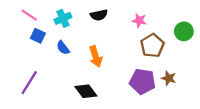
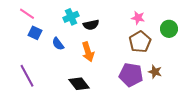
black semicircle: (99, 15) -> (91, 25), moved
cyan cross: (63, 18) -> (71, 17), moved
pink star: (139, 21) -> (138, 18), moved
purple line: (29, 83) -> (27, 76), turned -60

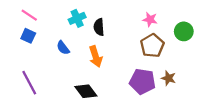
black semicircle: (91, 25) -> (99, 27), turned 98
blue square: (35, 33) -> (28, 36), moved

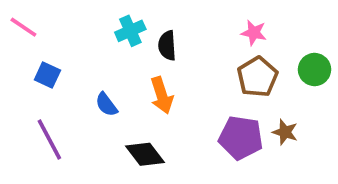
pink line: (29, 15) -> (23, 27), moved
green circle: (184, 31) -> (315, 70), moved
blue square: (28, 36) -> (47, 75), moved
blue semicircle: (63, 48) -> (106, 105), moved

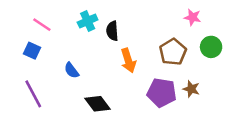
pink line: (23, 27) -> (42, 25), moved
pink star: (254, 33) -> (193, 17), moved
orange arrow: (162, 95) -> (128, 61), moved

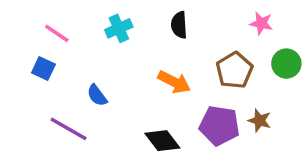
black semicircle: (112, 31) -> (179, 25), moved
orange arrow: (128, 61) -> (174, 82), turned -45
purple line: (33, 94) -> (69, 129), moved, turned -32
black diamond: (97, 104) -> (162, 141), moved

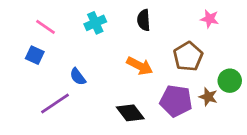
green circle: (286, 64) -> (230, 81), moved
purple line: (69, 129) -> (55, 104), turned -64

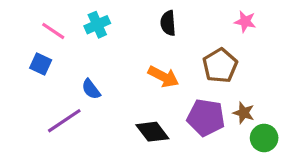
cyan cross: (95, 23) -> (97, 25), moved
green circle: (230, 81) -> (264, 138), moved

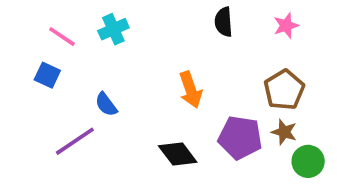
pink star: (245, 22) -> (286, 26), turned -30
black semicircle: (168, 23) -> (224, 22), moved
brown pentagon: (220, 66) -> (284, 90), moved
orange arrow: (163, 77) -> (191, 90), turned 44

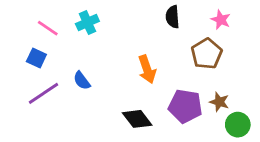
pink star: (286, 26) -> (221, 20), turned -30
brown pentagon: (284, 90) -> (207, 54), moved
purple line: (75, 141) -> (43, 93), moved

